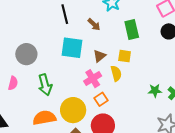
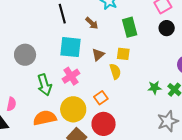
pink cross: (93, 79) -> (71, 76), moved
pink semicircle: (13, 83) -> (11, 104), moved

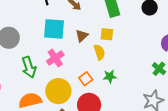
green star: (154, 88) -> (110, 76), moved

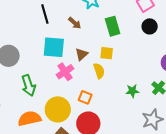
pink cross: (55, 58) -> (65, 72), moved
green star: (110, 76) -> (132, 91), moved
orange square: (86, 79) -> (85, 97), turned -32

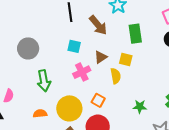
brown arrow: (75, 23) -> (98, 25), size x1.5
cyan square: (54, 47) -> (74, 46), size x0.6
green star: (132, 91) -> (140, 107), moved
orange semicircle: (29, 119) -> (40, 114), size x0.6

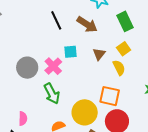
yellow square: (126, 59) -> (124, 49), turned -32
pink cross: (82, 72) -> (53, 66), moved
orange square: (98, 100) -> (110, 96), size x1.5

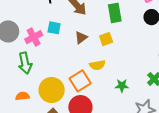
yellow semicircle: (119, 68) -> (97, 65), moved, turned 91
orange square: (110, 96) -> (80, 81), turned 30

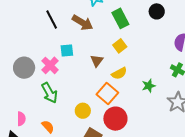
brown triangle: (81, 38) -> (97, 61), moved
yellow circle: (52, 90) -> (83, 111), size x0.6
orange semicircle: (22, 96) -> (48, 127), moved, turned 72

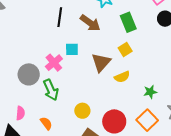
black line: (52, 20) -> (60, 17), turned 30
brown triangle: (97, 61) -> (101, 62), size x1.5
gray circle: (24, 68) -> (29, 74), moved
orange square: (107, 94) -> (147, 120), moved

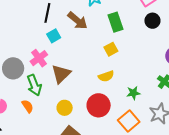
cyan square: (72, 49) -> (54, 36), moved, turned -32
brown triangle: (101, 62) -> (61, 74), moved
red circle: (114, 121) -> (99, 105), moved
orange semicircle: (46, 123) -> (28, 106), moved

